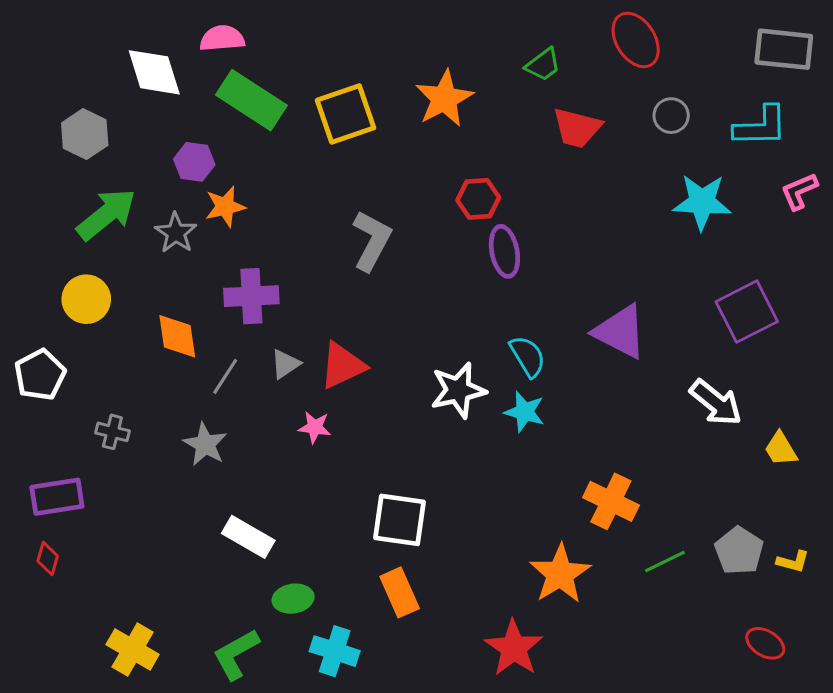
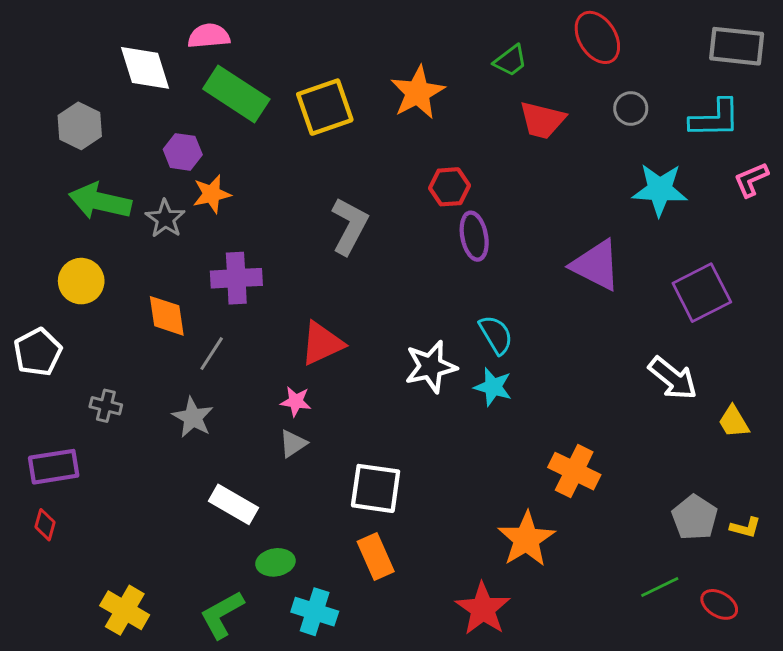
green arrow: (106, 214) -> (100, 201), turned -128
purple triangle: (620, 332) -> (596, 265), moved
gray triangle: (285, 364) -> (293, 443), moved
green line: (665, 562) -> (660, 587), moved

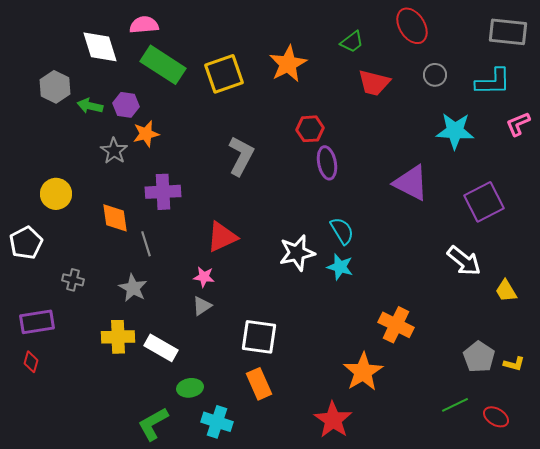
green arrow: (100, 201) -> (90, 106), moved, size x0.6
gray line: (212, 354) -> (146, 244), turned -50
yellow cross: (125, 610) -> (118, 337), moved, turned -32

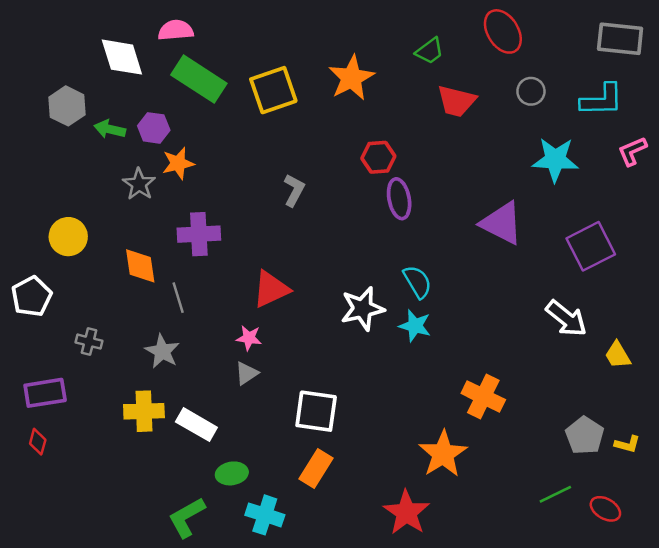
gray L-shape: (241, 156) -> (294, 190), size x0.7
orange rectangle: (259, 384) -> (316, 469), turned 56

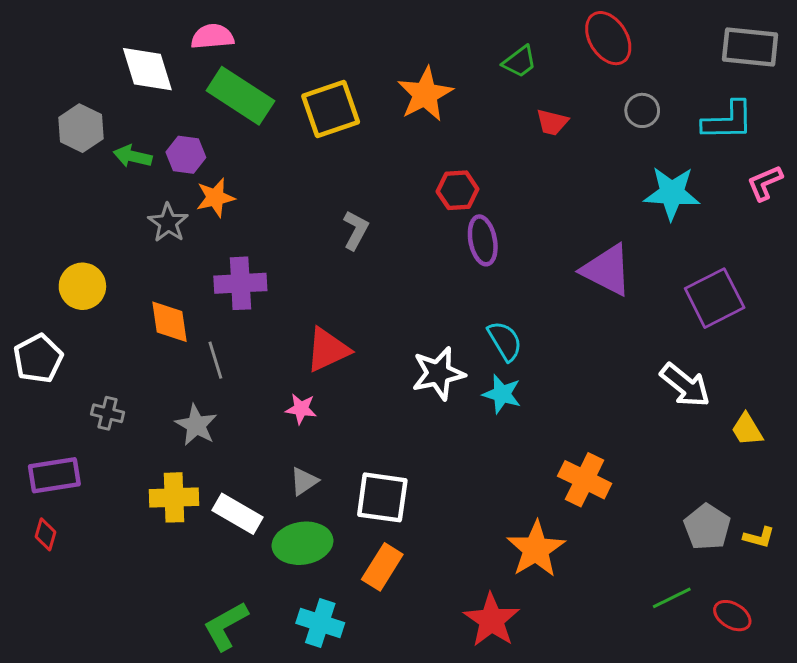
red trapezoid: (456, 101) -> (552, 122), size x0.7
gray triangle: (246, 373) -> (304, 481), moved
green ellipse: (232, 473) -> (302, 543), moved, size x1.5

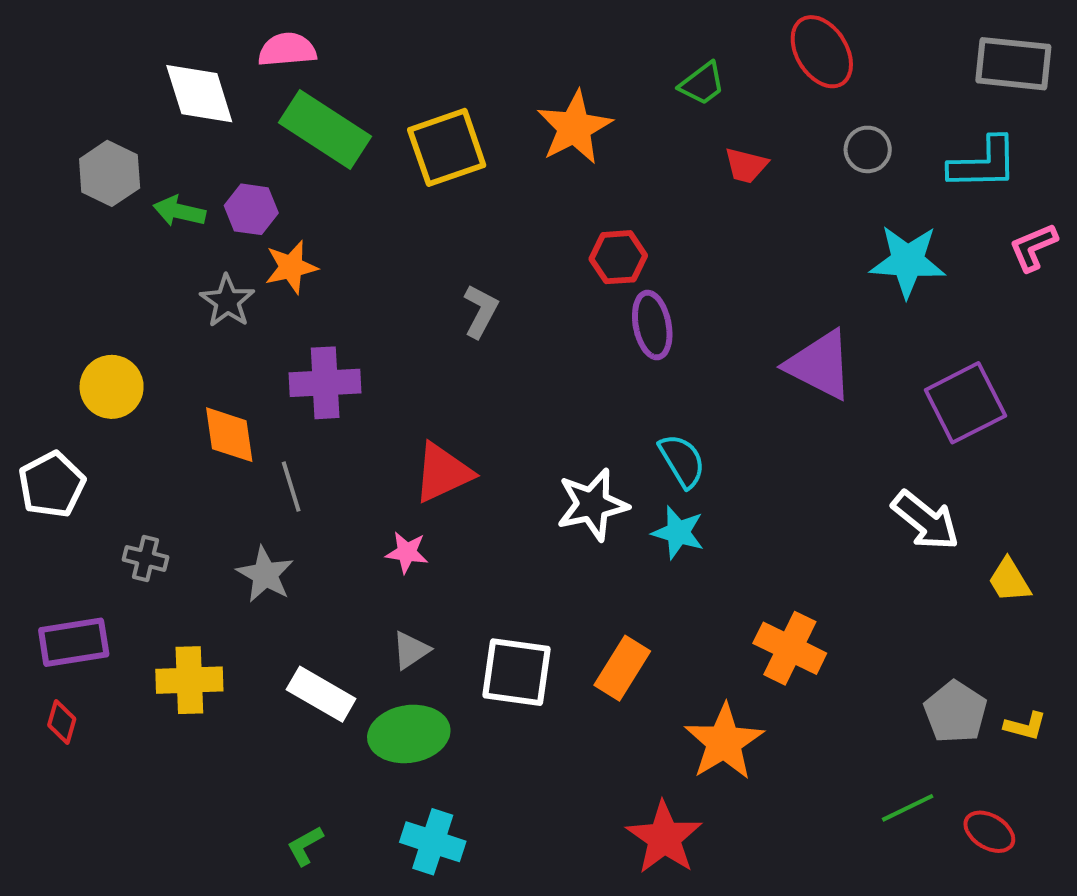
yellow cross: (174, 497) -> (189, 680), moved
orange rectangle: (382, 567) -> (622, 668), moved
green L-shape: (226, 626) -> (305, 846), size x0.6

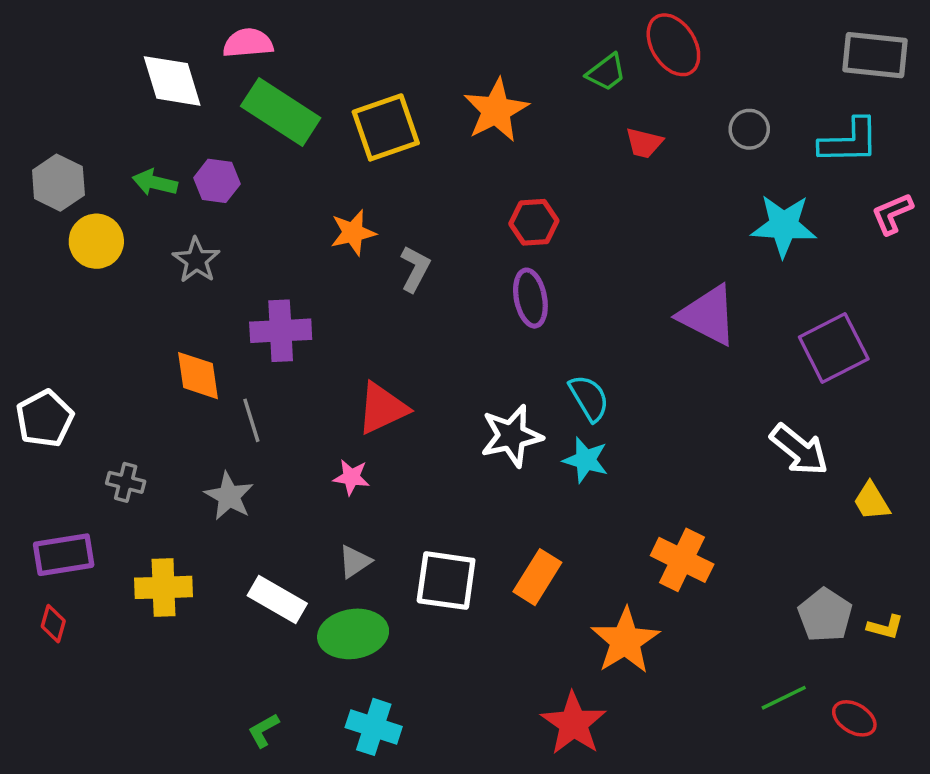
red ellipse: (822, 52) -> (673, 45), moved
gray hexagon: (110, 173) -> (58, 183), moved
orange star: (291, 267) -> (353, 233), moved
purple ellipse: (652, 325) -> (530, 298), moved
yellow circle: (112, 387) -> (96, 241), moved

